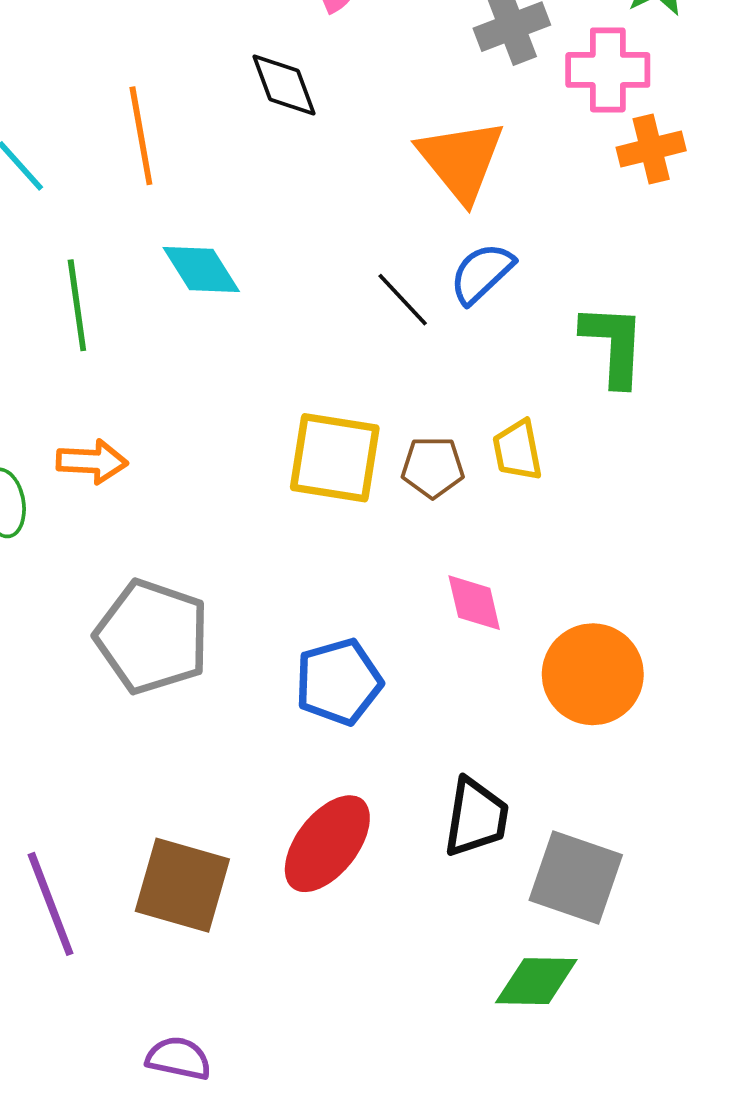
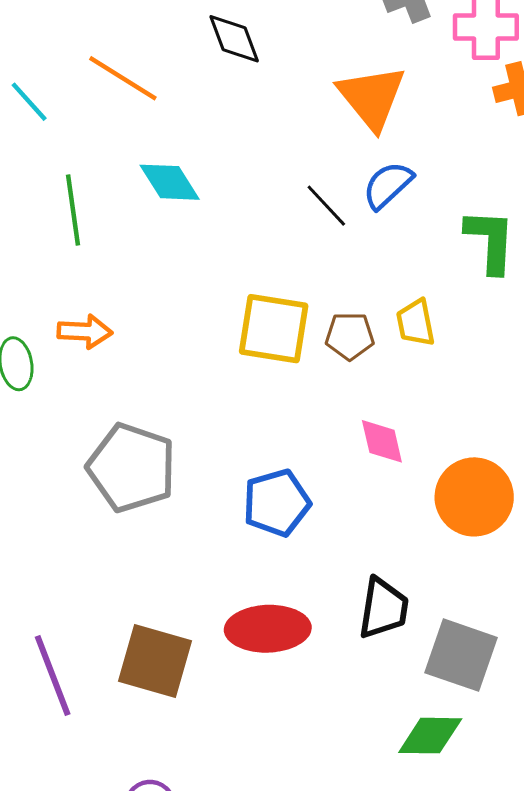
orange line: (141, 136) -> (123, 78), turned -48
red ellipse: (327, 844) -> (268, 629), turned 50

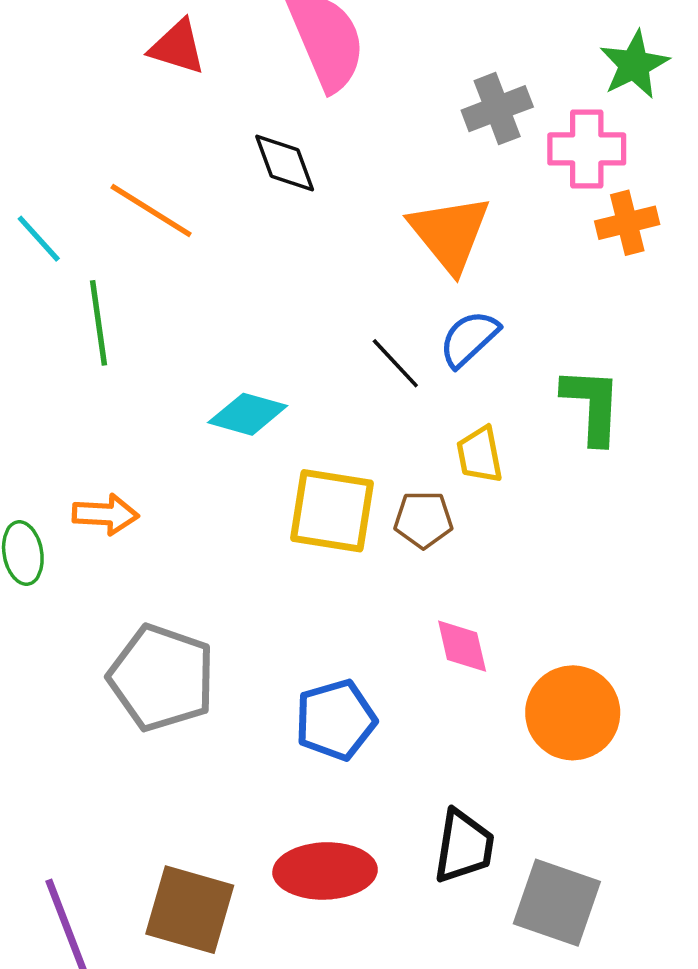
cyan diamond: (170, 182) -> (248, 414), moved, turned -42
green line: (73, 210) -> (98, 323), moved
yellow trapezoid: (416, 323) -> (480, 455), moved

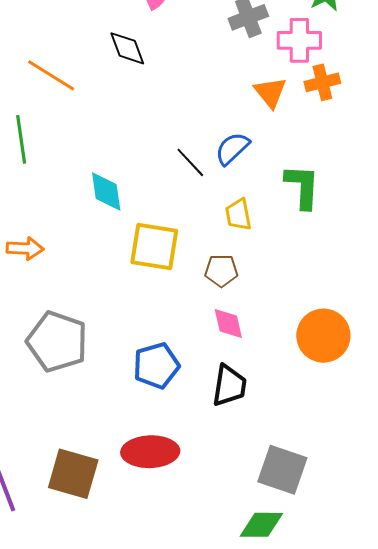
orange triangle: (450, 233) -> (270, 92), moved, size x0.7
cyan diamond: (248, 414) -> (106, 191), turned 66
brown pentagon: (423, 520) -> (221, 271), moved
orange circle: (573, 713) -> (323, 336), moved
black trapezoid: (464, 846) -> (229, 386), moved

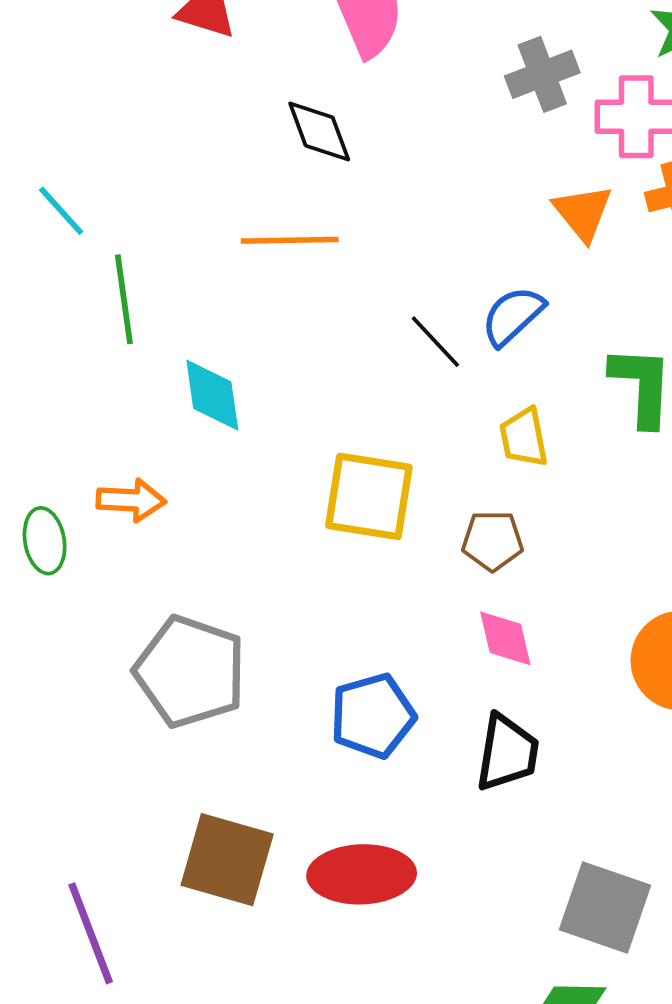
orange line: (51, 75) -> (290, 240), moved, turned -33
cyan diamond: (106, 191) -> (212, 395), moved
brown square: (73, 474) -> (227, 860), moved

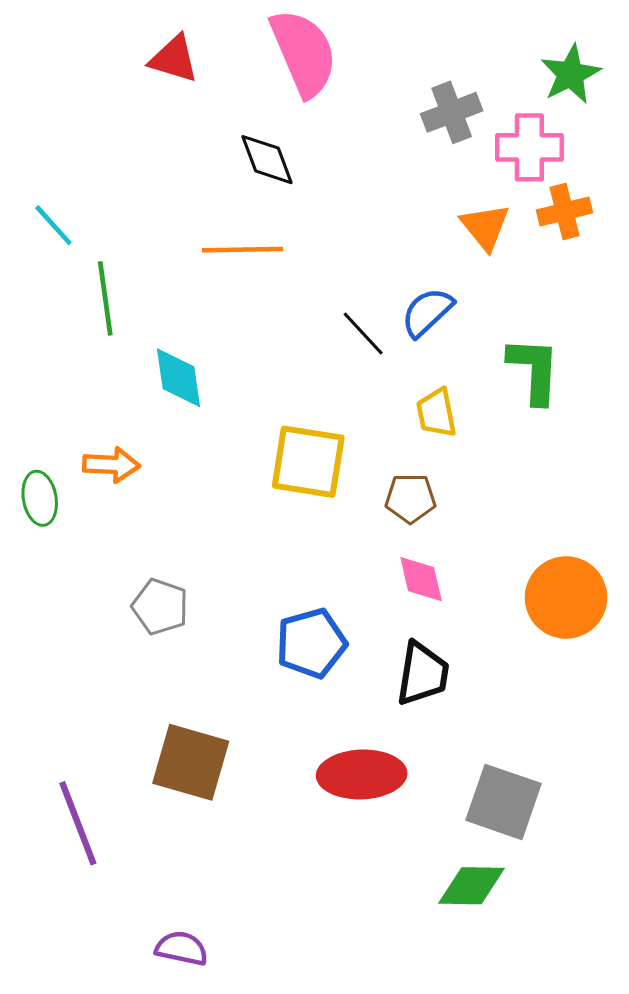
gray pentagon: (190, 672) -> (160, 607), size x0.6
red ellipse: (362, 874) -> (362, 774), moved

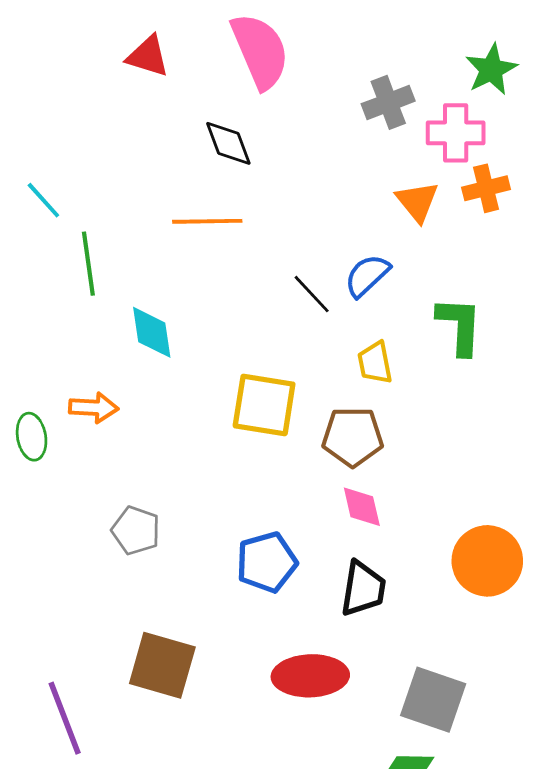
brown pentagon: (410, 498) -> (353, 437), size x1.4
orange circle: (566, 597) -> (487, 561), moved

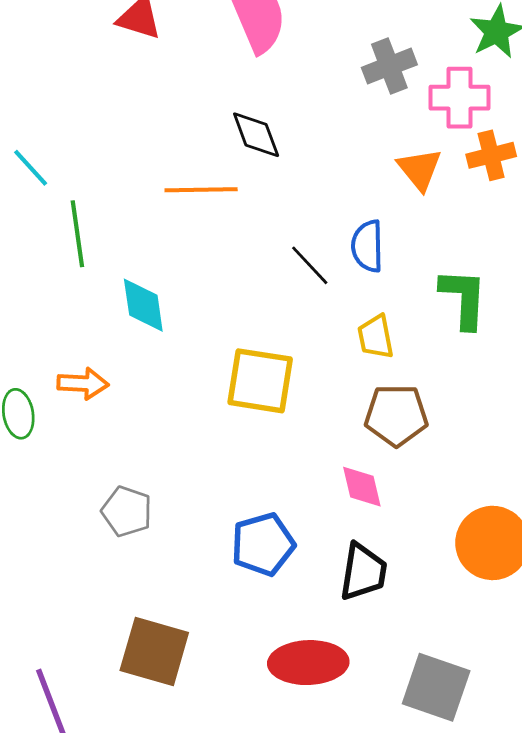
black diamond: (228, 143) -> (256, 135), moved
blue semicircle: (367, 276) -> (367, 246), turned -48
brown pentagon: (353, 437) -> (396, 415), moved

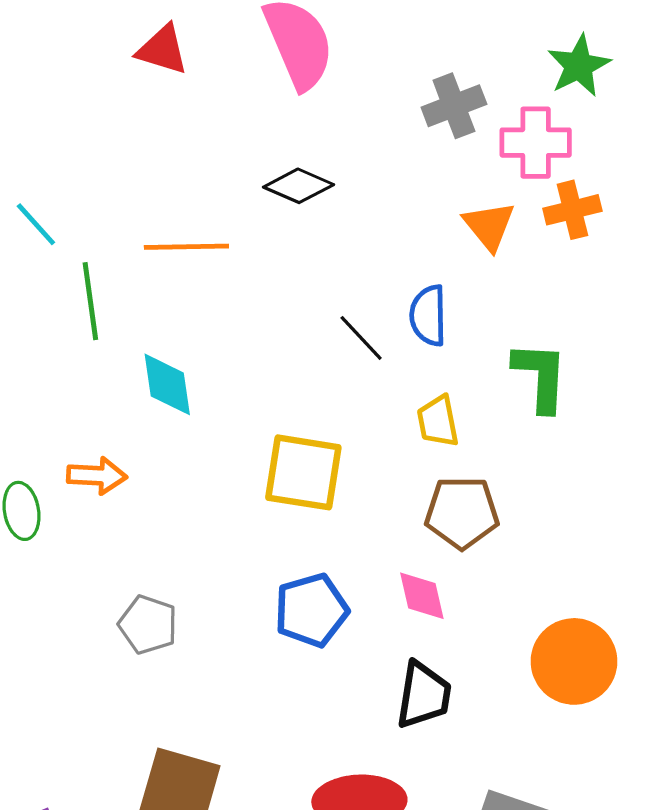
black diamond: (256, 135) -> (299, 186), turned -46
orange line: (201, 190) -> (186, 247), moved
blue pentagon: (263, 544) -> (311, 610), moved

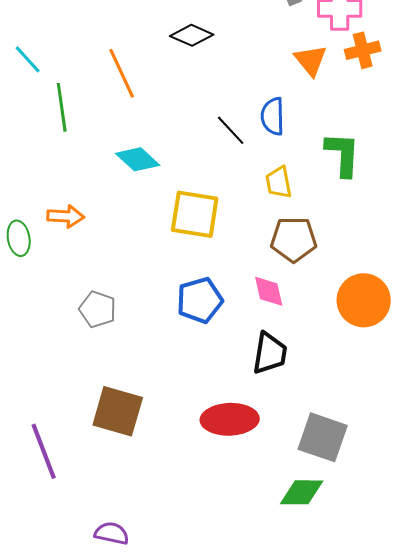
orange line: (186, 247) -> (122, 73), turned 66
cyan diamond: (167, 384) -> (138, 159), moved, turned -39
orange circle: (574, 661) -> (364, 300), moved

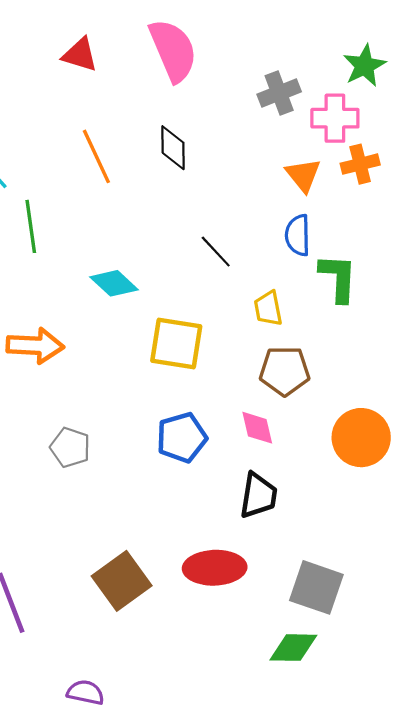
black diamond: (192, 35) -> (173, 148), turned 66
orange line: (122, 73) -> (96, 156), moved
blue semicircle: (273, 116) -> (298, 235), moved
orange arrow: (66, 216) -> (35, 346), size x1.4
brown square: (118, 411) -> (122, 581), moved, turned 38

